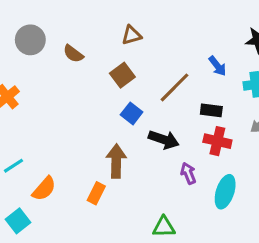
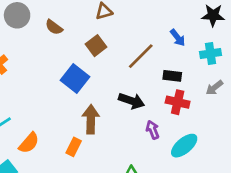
blue square: (132, 113) -> (75, 78), moved, size x1.5
cyan ellipse: (225, 192) -> (184, 146), turned 32

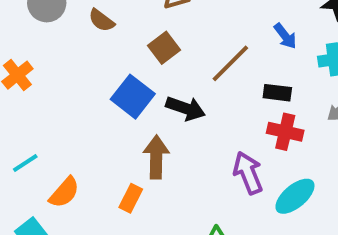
black arrow: (132, 101) -> (185, 108), moved
purple arrow: (153, 130) -> (248, 173), size x1.5

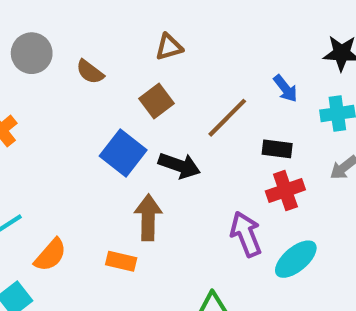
red cross: (285, 132) -> (285, 190), turned -32
orange rectangle: (131, 198) -> (121, 261), turned 76

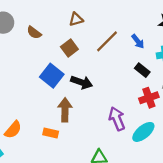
brown line: (227, 118) -> (107, 41), moved
black rectangle: (277, 149) -> (142, 70), moved, turned 32
red cross: (285, 190) -> (149, 98), moved

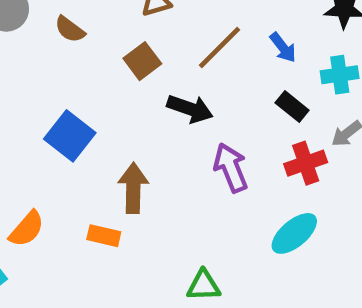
blue square: (52, 76) -> (70, 136), moved
black arrow: (82, 82) -> (190, 109), moved
purple arrow: (117, 119) -> (231, 168), moved

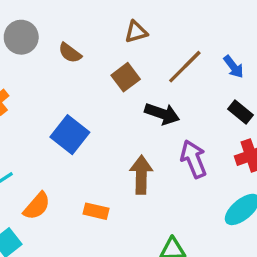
brown arrow: (133, 188) -> (141, 175), moved

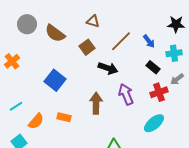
brown triangle: (136, 32) -> (93, 21), turned 32
brown semicircle: (70, 53) -> (55, 33), size x1.5
orange rectangle: (96, 211) -> (64, 117), moved

